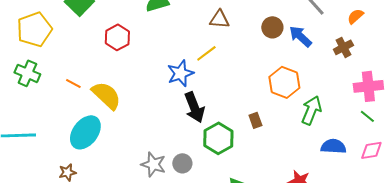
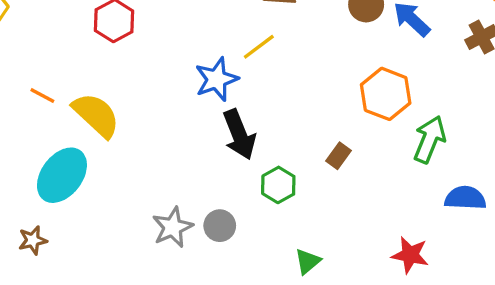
brown rectangle: (255, 120) -> (338, 156), turned 56
green hexagon: (218, 138) -> (278, 185), size x0.7
gray star: (153, 164) -> (173, 227), turned 30

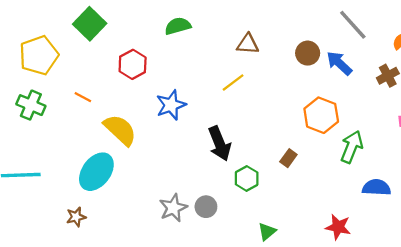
blue star: (216, 79) -> (171, 105), moved
orange line: (42, 96) -> (83, 97), moved

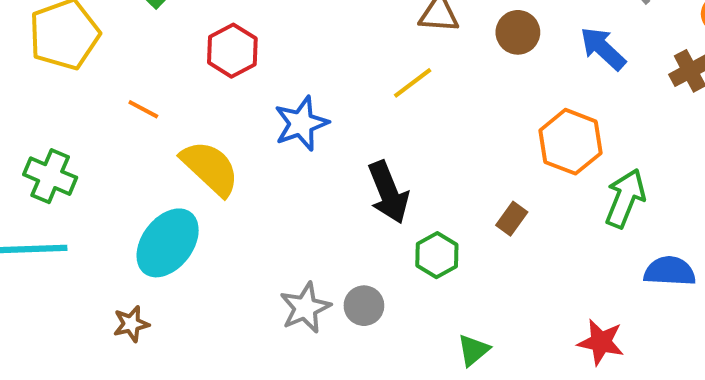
brown circle: (308, 53) -> (518, 32), moved
green cross: (31, 105) -> (50, 176), moved

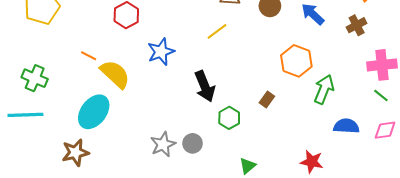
orange line: (143, 109) -> (89, 56), moved
brown star: (131, 324) -> (75, 153), size x1.5

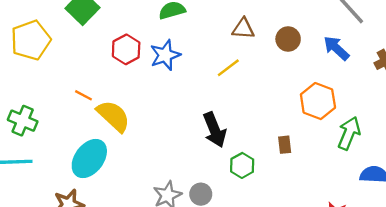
blue star: (161, 52) -> (165, 55), moved
brown rectangle: (267, 100) -> (285, 145), turned -42

